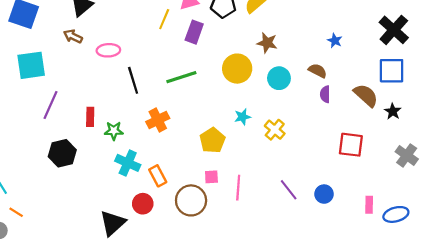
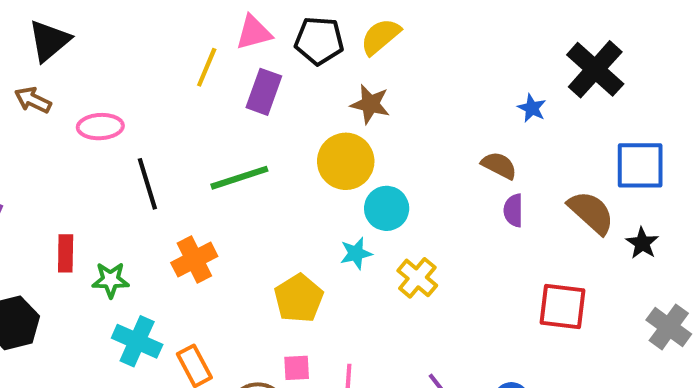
black cross: (394, 30) -> (595, 69), moved
brown star: (267, 43) -> (370, 104), moved
cyan circle: (279, 78) -> (387, 208), moved

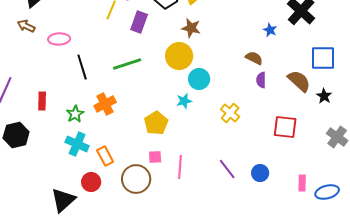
yellow cross: (417, 278) -> (230, 113), moved
green star: (111, 280) -> (75, 114), moved, turned -30

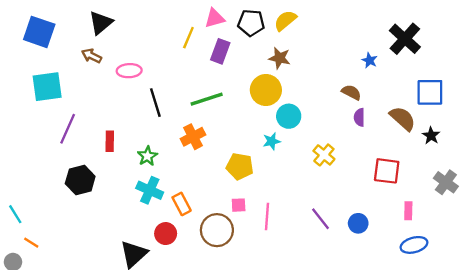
orange cross: (105, 104) -> (193, 137), moved
yellow pentagon: (156, 123) -> (240, 166), turned -30
pink rectangle: (302, 183) -> (408, 211), moved
blue ellipse: (327, 192) -> (414, 245), moved

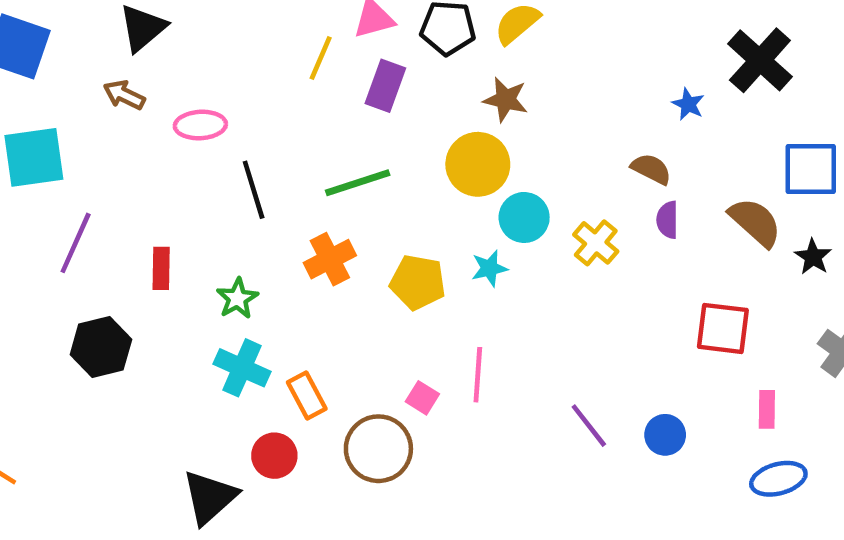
yellow cross: (324, 155) -> (596, 243), moved
yellow pentagon: (240, 166) -> (418, 282), moved
pink square: (239, 205) -> (422, 398), turned 35
pink line: (267, 216) -> (478, 375), moved

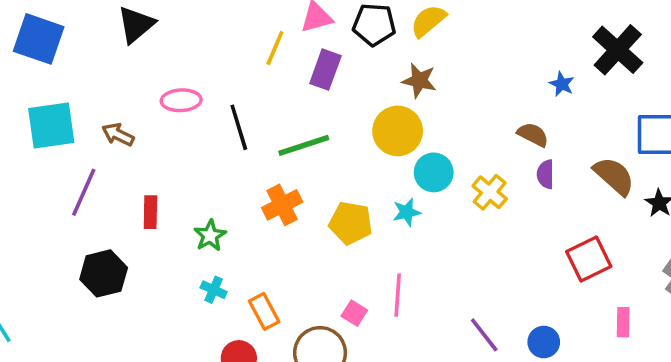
brown arrow: (124, 95) -> (118, 135), moved
black line: (254, 190) -> (239, 127), moved
red square: (723, 328) -> (589, 259), turned -33
cyan cross: (242, 368) -> (214, 290), size x0.6

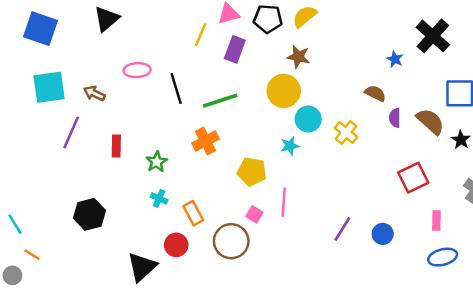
purple semicircle: (546, 174) -> (395, 118), moved
yellow pentagon: (351, 223) -> (252, 172), moved
black hexagon: (104, 273) -> (89, 214), moved
purple line: (484, 335) -> (342, 229), turned 70

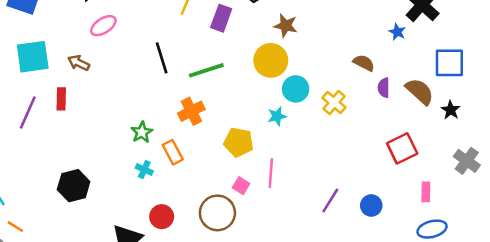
blue star: (395, 59) -> (397, 32), moved
pink ellipse: (137, 70) -> (103, 26), moved, turned -30
purple line: (71, 132) -> (28, 112), moved
red rectangle: (116, 146) -> (61, 99), moved
orange rectangle: (193, 213) -> (173, 152), moved

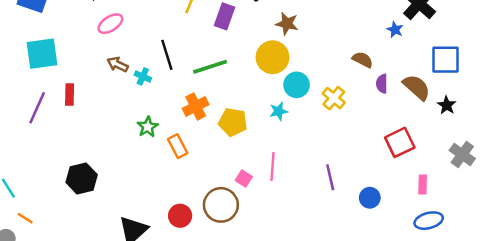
brown arrow: (79, 63) -> (118, 64), moved
yellow pentagon: (239, 142) -> (233, 122), moved
cyan cross: (144, 170) -> (143, 76), moved
purple line: (330, 201) -> (330, 177), moved, turned -45
red circle: (162, 217) -> (180, 216), moved

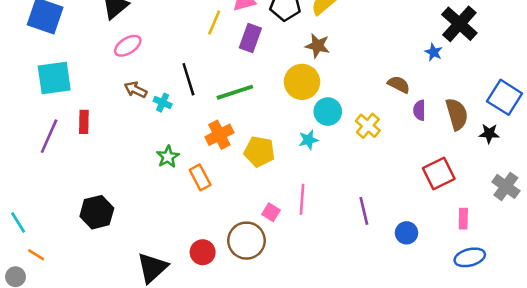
blue square: (445, 60) -> (505, 97), moved, turned 32
brown semicircle: (417, 87) -> (457, 114), turned 32
black star: (447, 105) -> (489, 133), turned -30

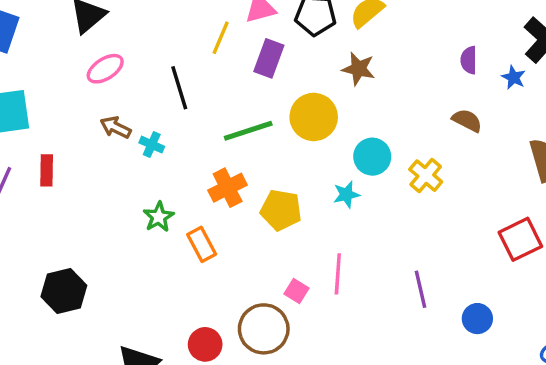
black line: (188, 79) -> (179, 88), moved
yellow circle: (302, 82) -> (314, 117), moved
purple semicircle: (419, 110) -> (469, 60), moved

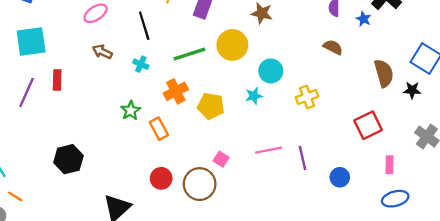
cyan cross: (152, 145) -> (141, 64), moved
yellow cross: (426, 176) -> (307, 97), moved, turned 30
pink line: (338, 274) -> (269, 150), moved, turned 75
red circle: (205, 344) -> (161, 178), moved

